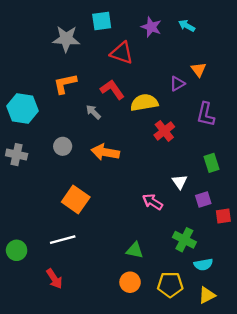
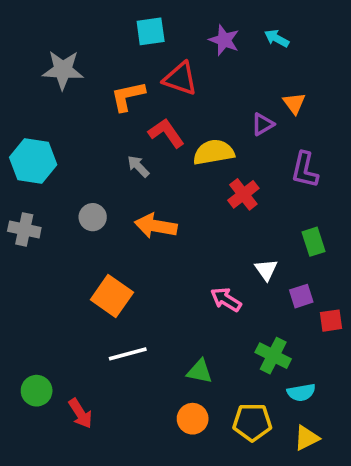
gray star: (66, 39) -> (63, 70), moved
orange L-shape: (65, 84) -> (128, 96), moved
white line: (63, 240) -> (128, 354), moved
green circle: (17, 250) -> (37, 391), moved

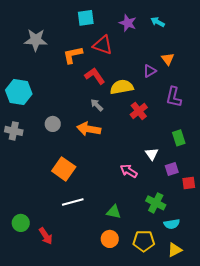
gray arrow: (138, 166) -> (97, 105), moved

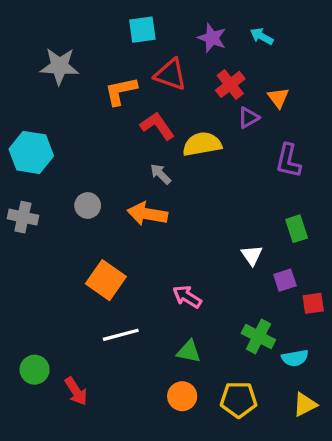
red cross: (139, 111) -> (230, 84), moved
pink arrow: (129, 171) -> (187, 297), moved
cyan semicircle: (172, 224) -> (295, 358), moved
yellow triangle: (175, 250) -> (305, 404), moved

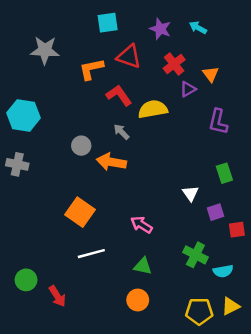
gray circle: (88, 205) -> (81, 146), moved
yellow pentagon: (239, 400) -> (199, 311), moved

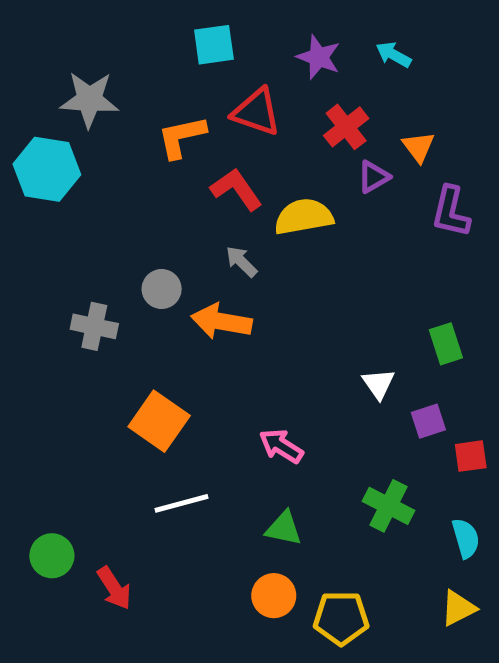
cyan hexagon: (24, 115) -> (47, 169), moved
purple L-shape: (218, 122) -> (451, 212), moved
gray cross: (17, 164) -> (94, 326), moved
cyan semicircle: (223, 271) -> (466, 538), moved, turned -96
yellow pentagon: (199, 311) -> (341, 618), moved

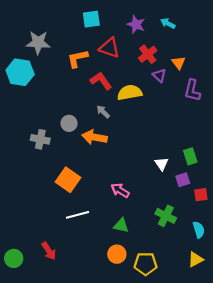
purple triangle: (374, 177) -> (159, 76), turned -48
green rectangle: (446, 344) -> (190, 156), moved
green circle: (52, 556) -> (14, 258), moved

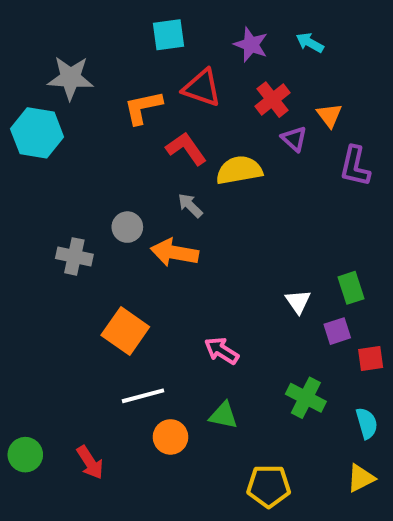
orange circle: (117, 254) -> (170, 437), moved
green circle: (14, 258) -> (25, 455), moved

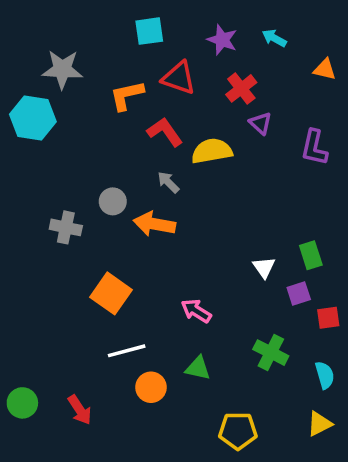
orange triangle: (329, 115) -> (325, 69), moved, turned -40

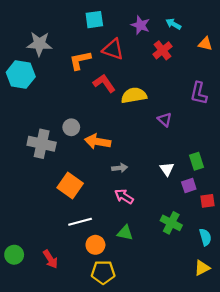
red cross: (241, 88) -> (162, 50), moved
purple triangle: (260, 123) -> (165, 120), moved
gray arrow: (168, 182) -> (120, 168), moved, turned 128
gray cross: (66, 227) -> (42, 144), size x1.4
yellow pentagon: (238, 431) -> (103, 272), moved

